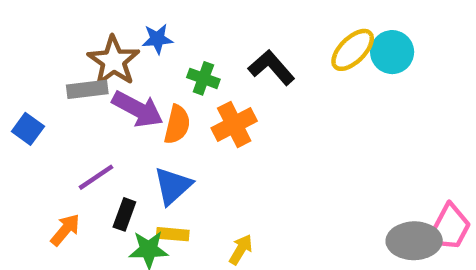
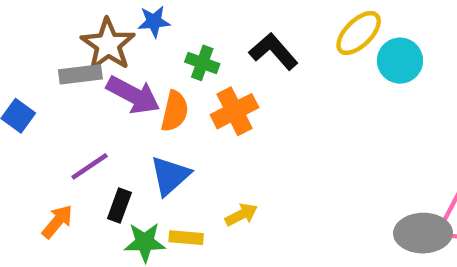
cyan circle: (392, 52) -> (400, 61), moved
yellow rectangle: (173, 234) -> (186, 238), moved
yellow arrow: (241, 250) -> (241, 215), moved, turned 32

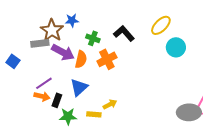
cyan circle: (400, 61) -> (176, 47), moved
orange arrow: (57, 222) -> (42, 96), moved, turned 63
yellow rectangle: (186, 238) -> (94, 114), moved

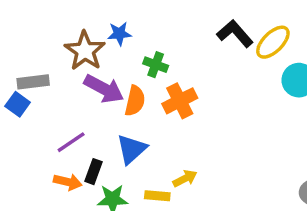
black L-shape: (124, 33) -> (235, 34), moved
gray rectangle: (40, 43) -> (33, 82), moved
orange arrow: (42, 96) -> (68, 182), moved

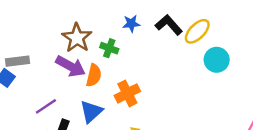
blue star: (119, 34) -> (131, 24), moved
brown star: (85, 51) -> (77, 38), moved
orange cross: (180, 101) -> (127, 93), moved

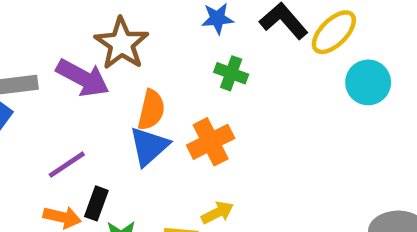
green cross: (109, 48) -> (231, 73), moved
purple arrow: (70, 66) -> (83, 78), moved
blue triangle: (91, 112) -> (149, 146), moved

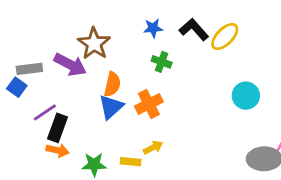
cyan circle: (368, 82) -> (246, 96), moved
purple line: (67, 165) -> (45, 112), moved
black rectangle: (96, 203) -> (58, 128), moved, size x1.4

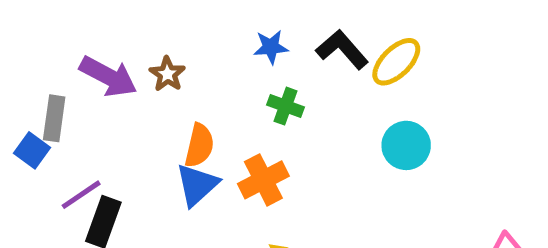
brown star: (94, 44) -> (167, 74), size x0.6
purple arrow: (70, 65) -> (108, 77), moved
gray rectangle: (29, 69) -> (54, 118), turned -75
cyan circle: (246, 96) -> (406, 145), moved

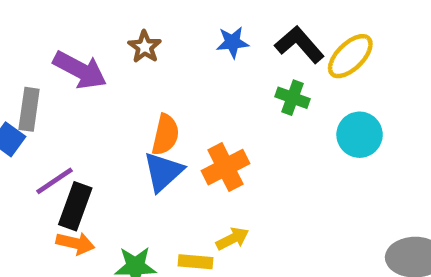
brown star: (167, 74) -> (145, 47), moved
green cross: (286, 106) -> (293, 98), moved

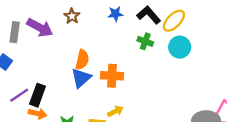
gray rectangle: (29, 109) -> (15, 32), moved
cyan circle: (360, 135) -> (180, 47), moved
orange cross: (226, 167) -> (112, 76), turned 30
purple line: (55, 181) -> (19, 95), moved

